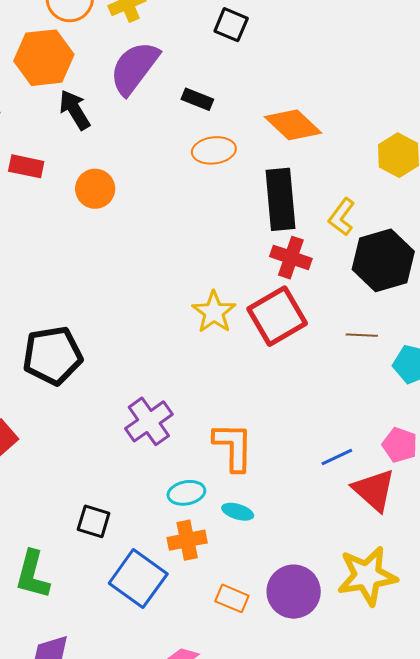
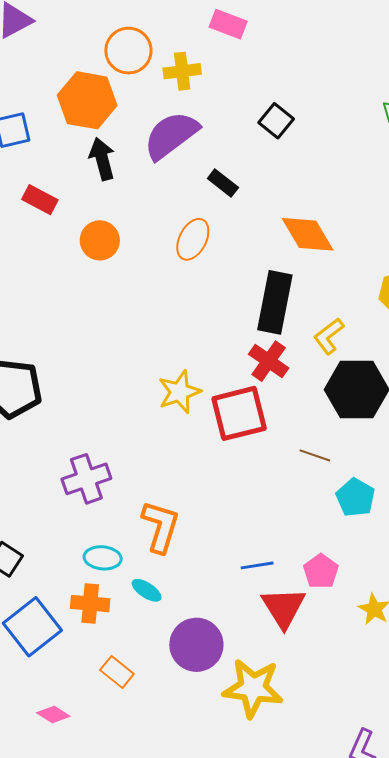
orange ellipse: (214, 150) -> (193, 239), moved, turned -72
purple circle: (294, 592) -> (196, 645), moved

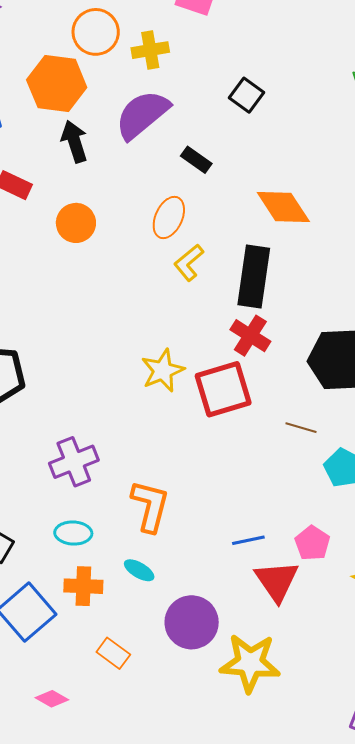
yellow L-shape: (329, 336) -> (189, 263), moved
cyan ellipse: (103, 558) -> (73, 533), moved

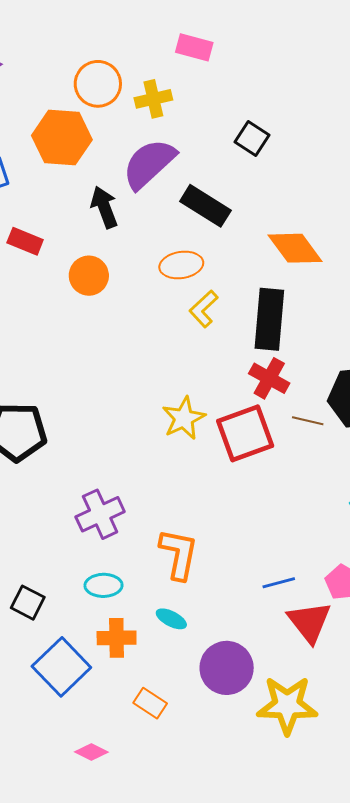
black arrow: (74, 141) -> (104, 207), moved
black rectangle: (196, 160) -> (205, 206), size x1.6
orange ellipse: (169, 217) -> (181, 265), turned 60
brown line: (301, 428) -> (308, 421), moved

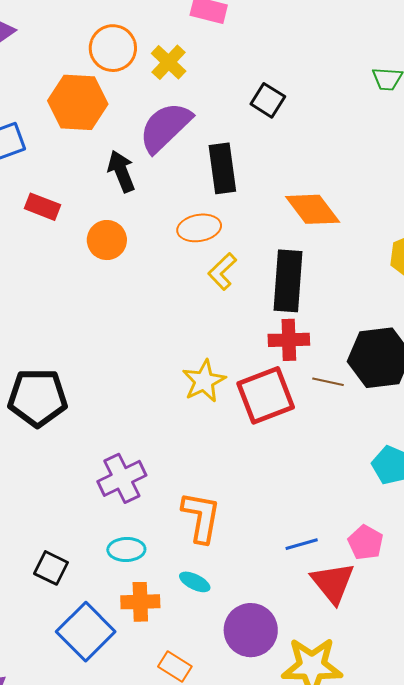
yellow cross: (153, 99) -> (169, 62), turned -33
black rectangle: (205, 206) -> (222, 168), turned 51
red cross: (269, 378) -> (289, 340), turned -30

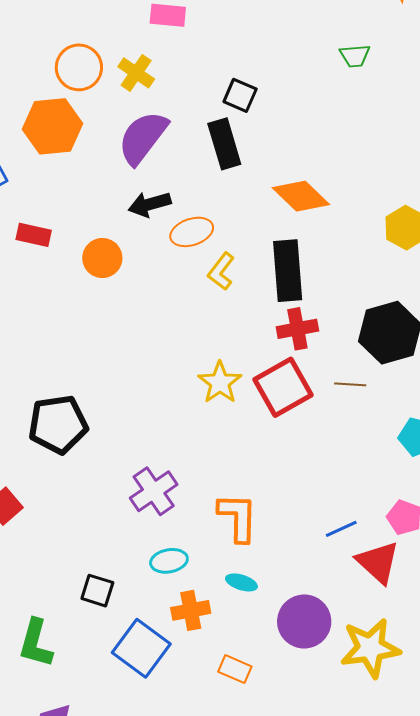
black rectangle: (222, 168) -> (224, 144), moved
black arrow: (121, 171) -> (150, 204), moved, turned -75
brown line: (328, 382) -> (350, 384), moved

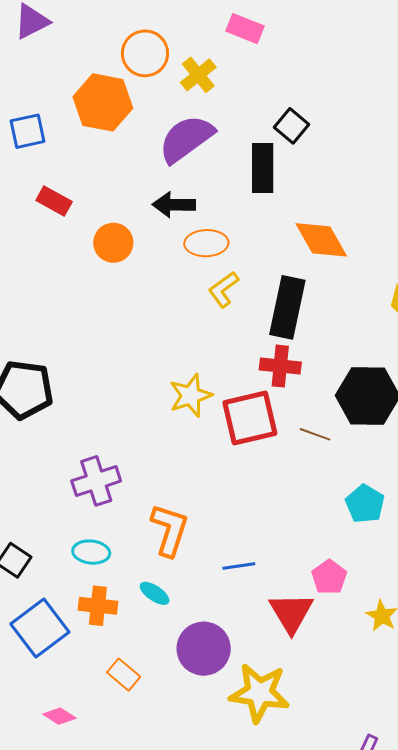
blue line: (341, 529) -> (239, 566), moved

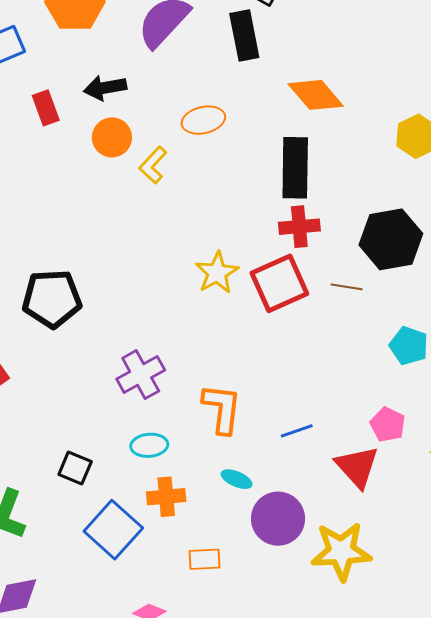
red rectangle: (54, 201) -> (46, 108), turned 52
black arrow: (174, 205) -> (105, 88), moved
yellow L-shape: (223, 289) -> (153, 165), moved
cyan ellipse: (155, 593) -> (237, 479), moved
orange rectangle: (124, 675) -> (204, 559), turned -32

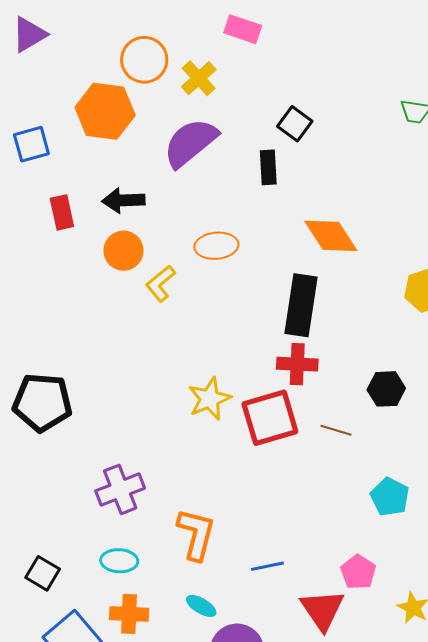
black rectangle: (244, 36) -> (268, 167), size x0.7
black hexagon: (391, 239) -> (386, 389), size x0.6

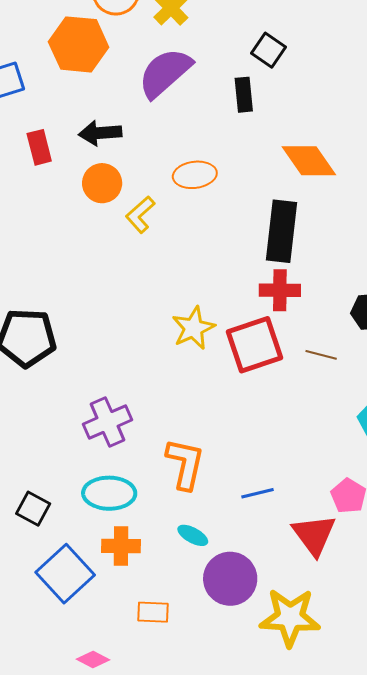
cyan ellipse: (119, 561) -> (109, 493), size x1.4

